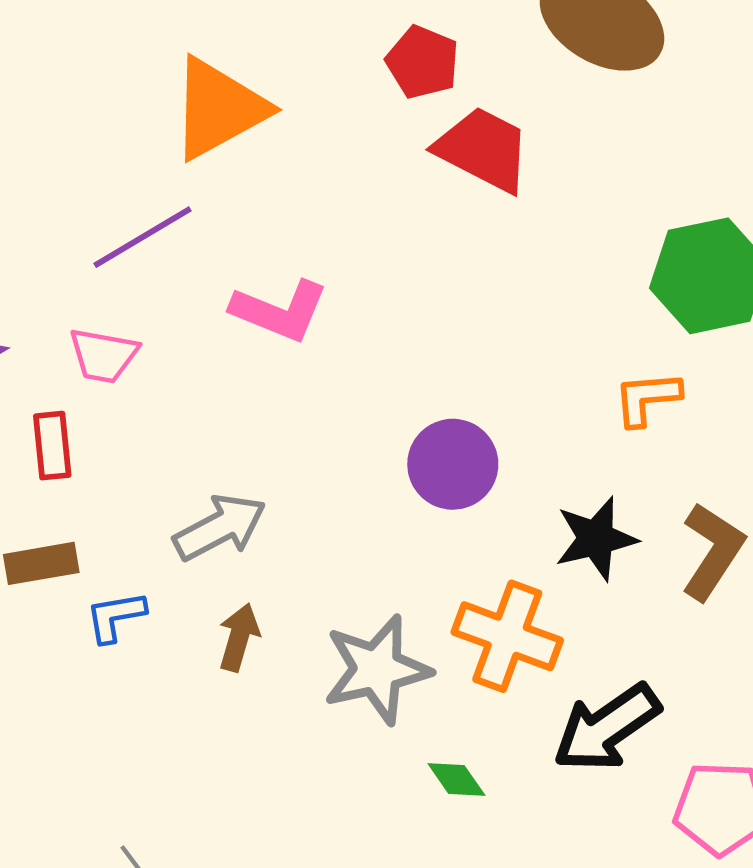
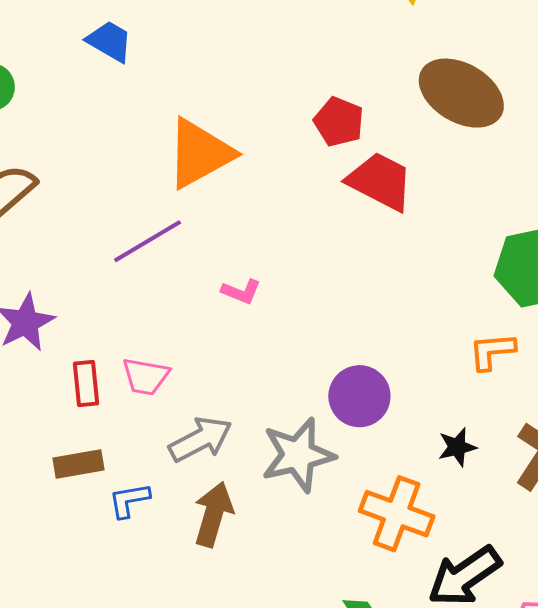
pink L-shape: (280, 311) -> (241, 291), size x0.6
pink trapezoid: (103, 355) -> (146, 376), moved
black star: (596, 539) -> (457, 447), size x0.7
brown arrow: (239, 637) -> (213, 514), size x1.4
gray star: (377, 669) -> (298, 455), moved

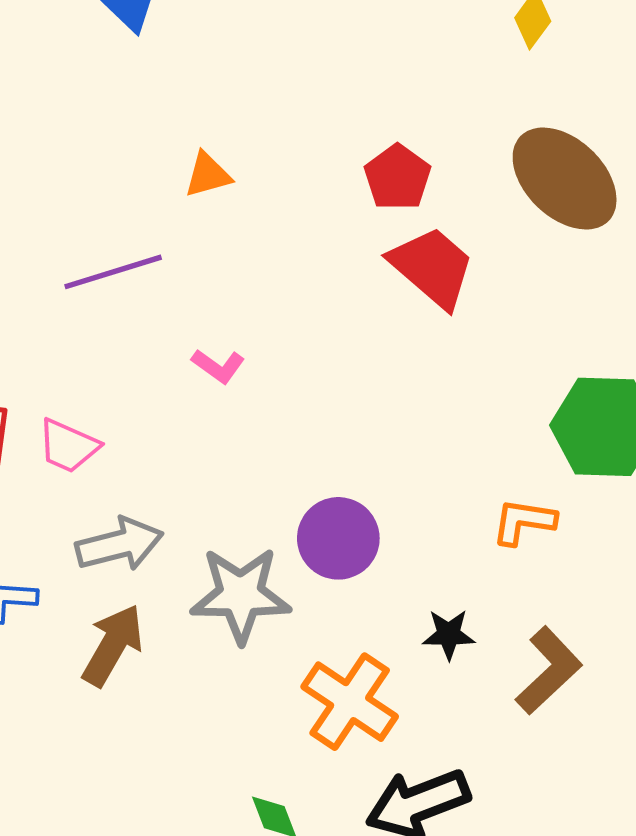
orange triangle: (200, 153) -> (208, 175), size x0.5

